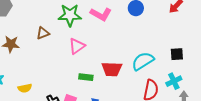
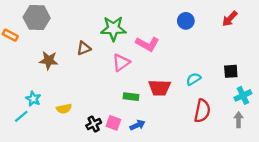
pink L-shape: (101, 14) -> (147, 44), moved
cyan semicircle: (143, 61) -> (194, 79), size x0.6
cyan cross: (174, 81) -> (243, 95), moved

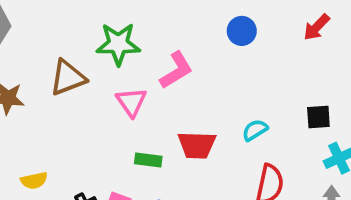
pink L-shape: (147, 44) -> (176, 70), turned -60
brown triangle: (84, 48) -> (68, 78), size x1.5
pink triangle: (121, 63) -> (131, 102), turned -30

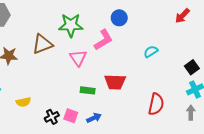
blue circle: (242, 31) -> (119, 18), moved
black square: (318, 117) -> (192, 67), moved, turned -32
cyan semicircle: (255, 130) -> (151, 52), moved

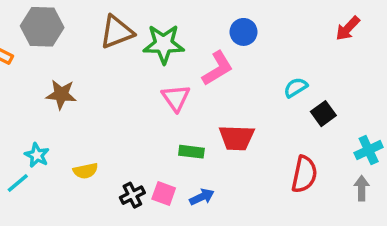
brown triangle: (42, 44) -> (117, 32), moved
black square: (192, 67) -> (323, 114), moved

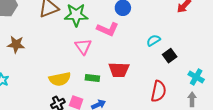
pink L-shape: (217, 68) -> (108, 29), turned 55
cyan cross: (369, 150) -> (196, 77), turned -35
yellow semicircle: (86, 171) -> (60, 79), moved, size x1.5

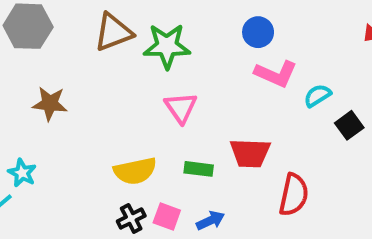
pink L-shape: (108, 29) -> (276, 74), moved
red semicircle: (158, 91) -> (294, 195), moved

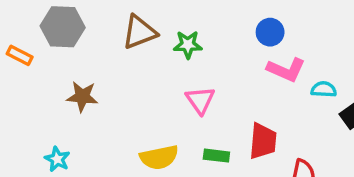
green star: (167, 46) -> (188, 45), size x0.7
cyan semicircle: (318, 96) -> (324, 89), turned 35
red trapezoid: (250, 153) -> (263, 141), turned -87

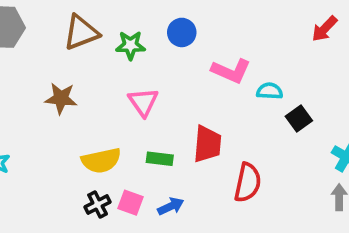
blue circle: (270, 32) -> (182, 32), moved
brown star: (82, 97) -> (61, 98), moved

